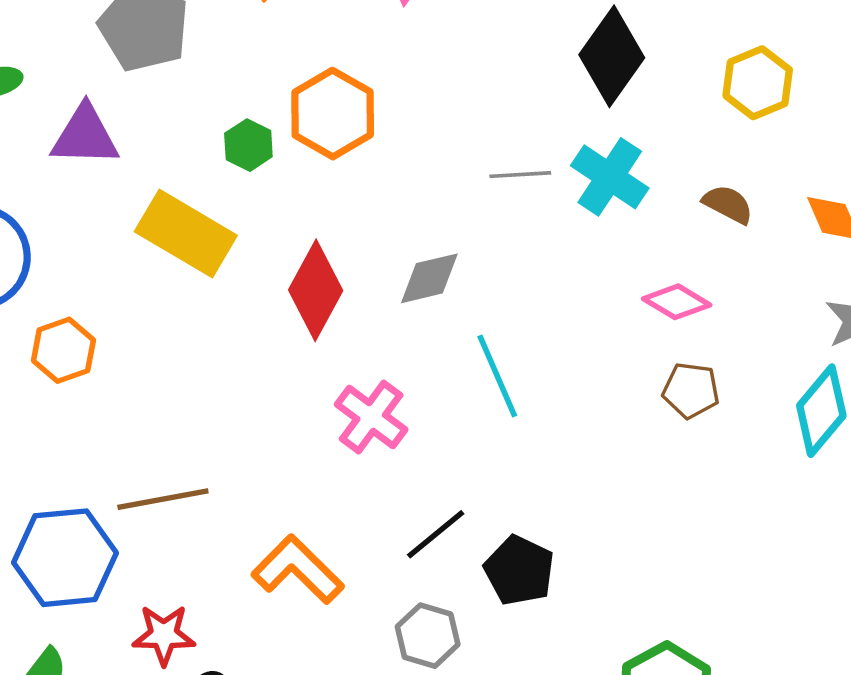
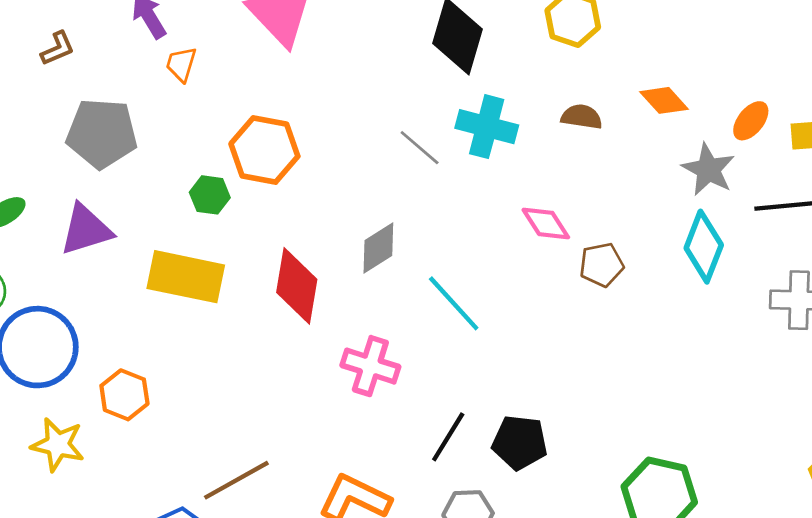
gray line: (520, 175) -> (420, 148), turned 63
pink diamond: (677, 302) -> (546, 223), moved, turned 45

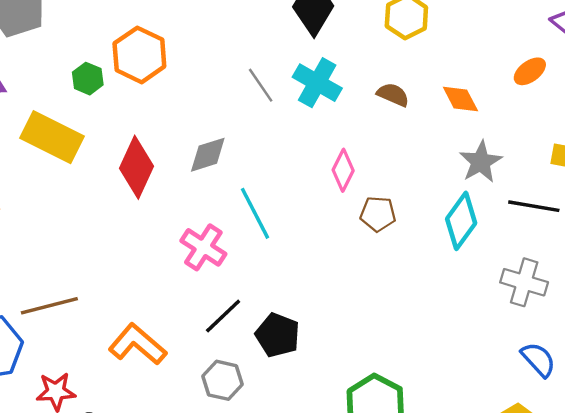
orange ellipse: (751, 121) -> (530, 71), moved
pink diamond: (546, 223) -> (343, 170), turned 45
pink cross: (370, 366) -> (203, 247), moved

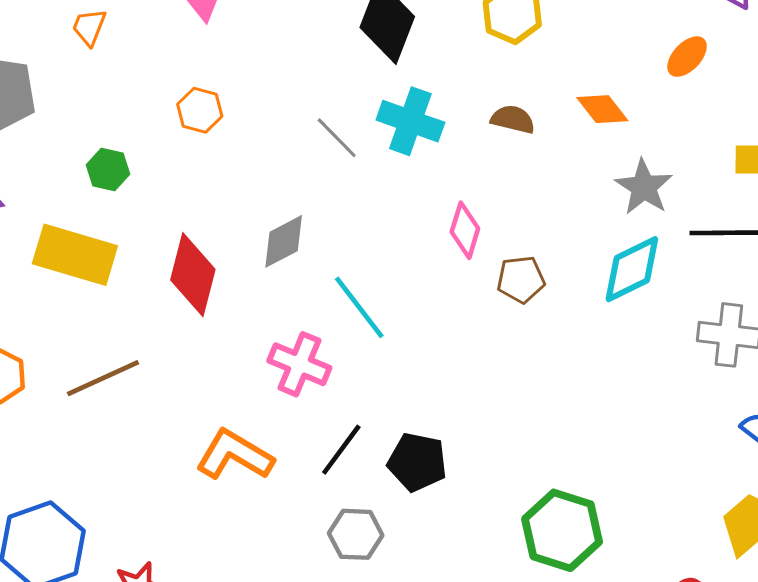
orange hexagon: (139, 55) -> (200, 110), moved, size x0.6
cyan diamond: (461, 221) -> (632, 269), turned 38
brown line: (49, 306) -> (103, 378), moved
orange L-shape: (138, 344) -> (235, 455), moved

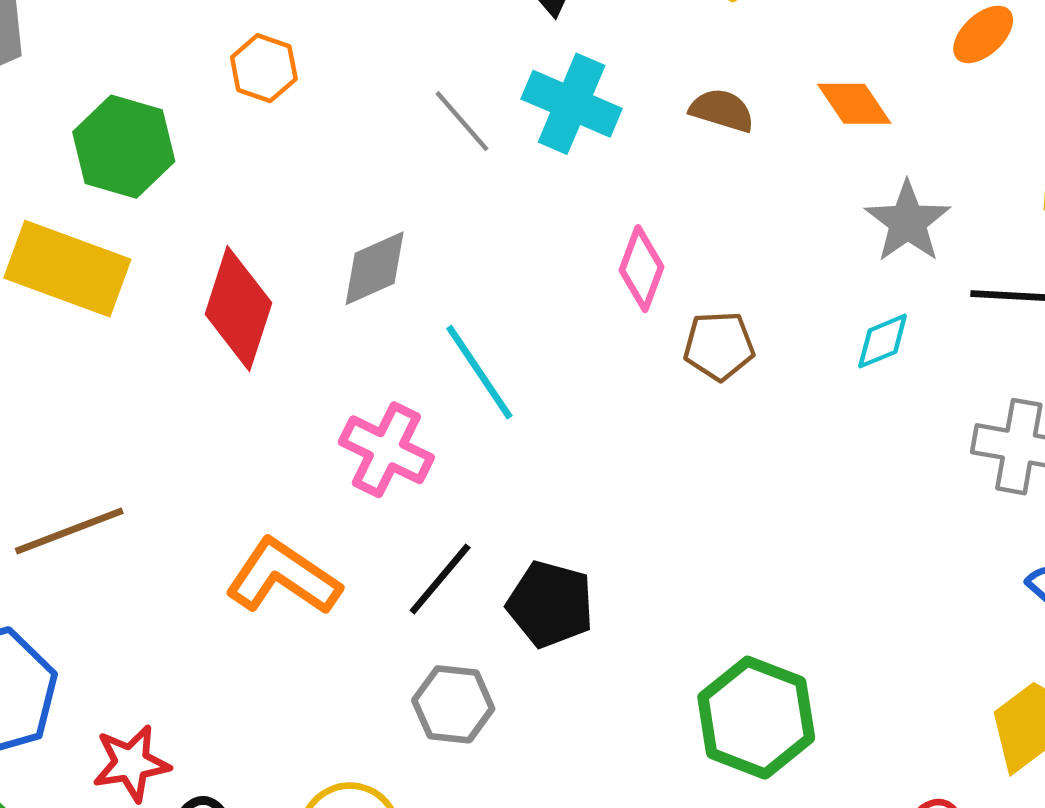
green hexagon: (108, 169) -> (124, 147), size x1.6
cyan diamond: (632, 269) -> (883, 341), size x0.6
brown line: (103, 378) -> (69, 531), moved

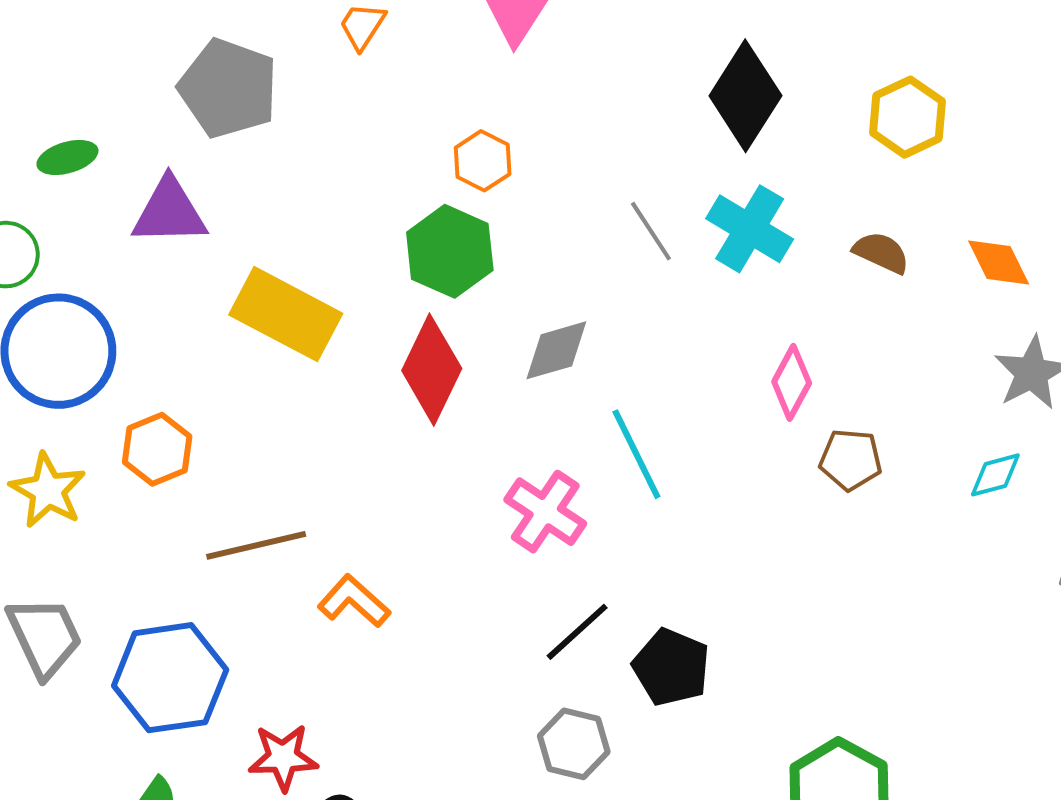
green hexagon: (124, 147) -> (450, 251), moved
orange L-shape: (283, 577) -> (354, 601), moved, size x0.7

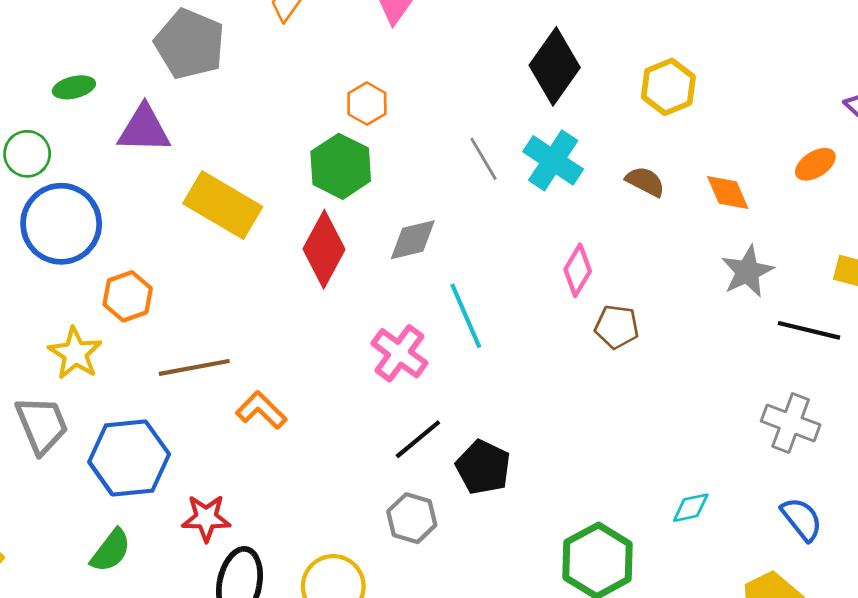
cyan diamond: (995, 475) -> (691, 508), moved
yellow star: (48, 490) -> (75, 353), moved

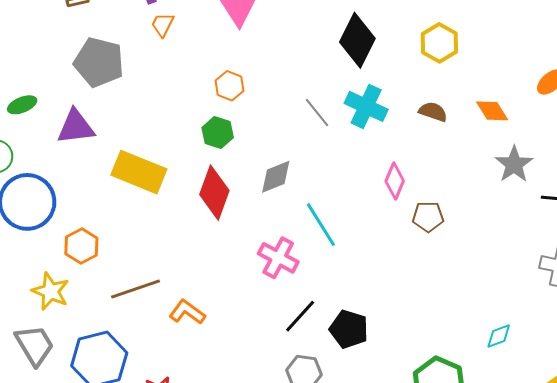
green hexagon: (341, 166) -> (218, 133), size x0.7

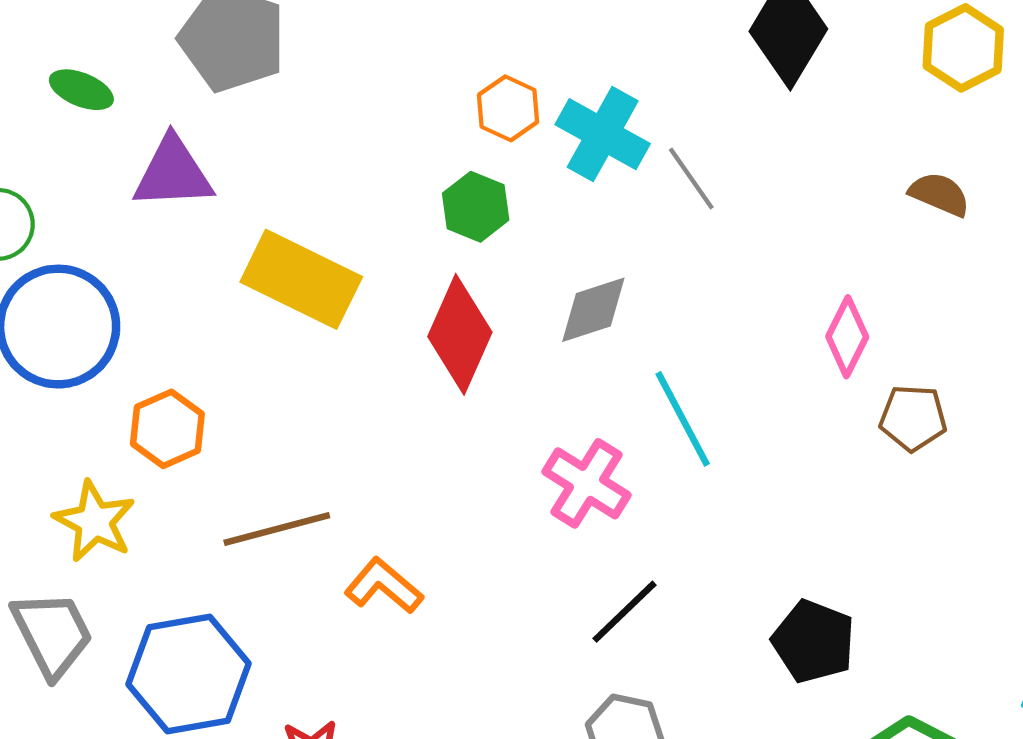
green ellipse: (22, 105) -> (81, 90), moved, turned 40
cyan cross: (366, 106) -> (603, 134), moved
black pentagon: (349, 329) -> (813, 641), moved

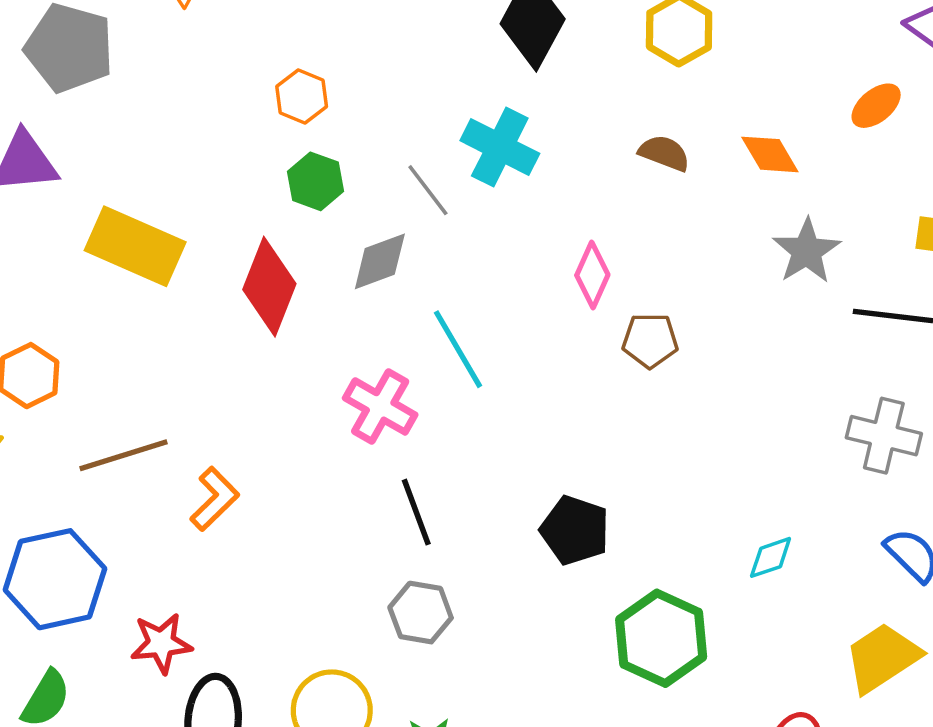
cyan cross: (603, 134) -> (500, 147), moved
gray line: (691, 179) -> (428, 190), moved
green hexagon: (476, 207) -> (316, 181), moved
orange L-shape: (384, 586) -> (215, 499), turned 98
black line: (625, 612) -> (416, 512), turned -64

